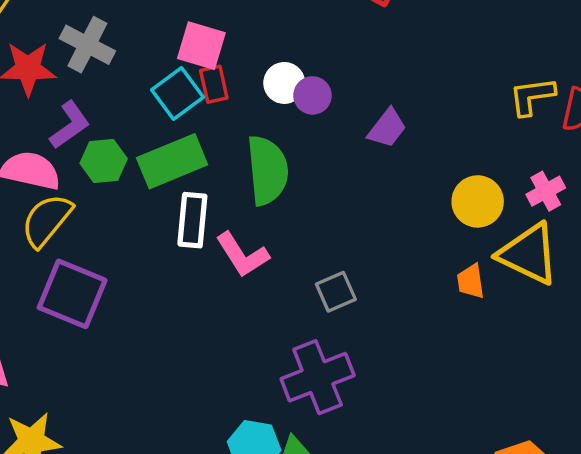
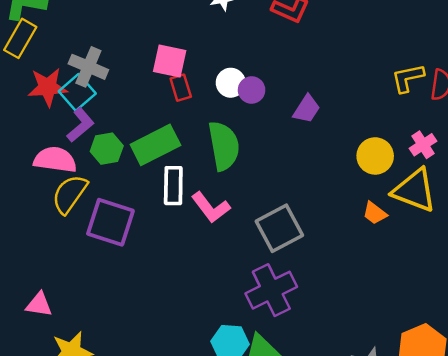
cyan square: (178, 93) -> (77, 92), moved
orange trapezoid: (471, 281) -> (375, 213), turned -40
gray square: (336, 292) -> (279, 228), size x1.6
purple square: (72, 294) -> (110, 222), moved

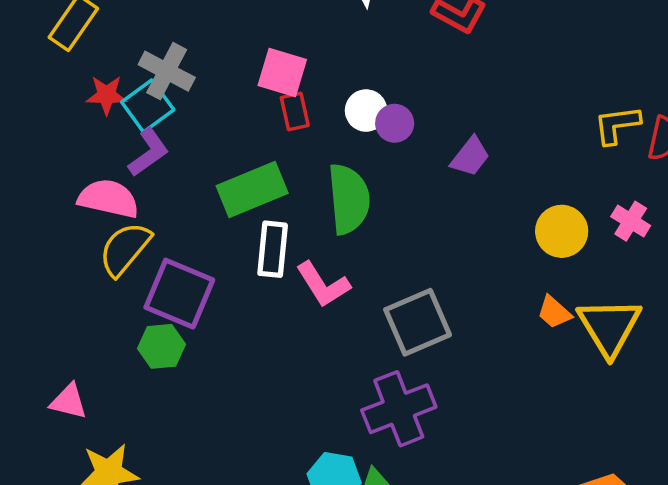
red star: (48, 87) -> (106, 95), size x0.7
pink cross: (423, 145) -> (631, 221), turned -30
green hexagon: (107, 149) -> (161, 346), moved
yellow triangle: (414, 190) -> (609, 327), moved, turned 33

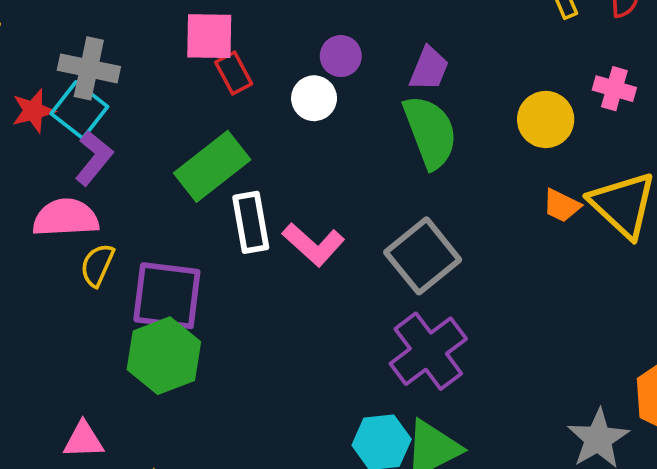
white circle: (366, 111) -> (314, 98), moved
green semicircle: (349, 199) -> (430, 132), moved
yellow semicircle: (125, 249) -> (97, 265), size x0.7
green hexagon: (161, 346) -> (164, 356), size x1.5

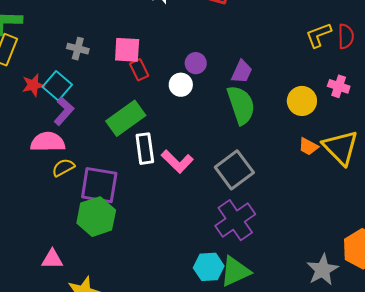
gray cross: (89, 68) -> (78, 49), moved, size x0.7
yellow semicircle: (97, 265) -> (63, 168), turned 35

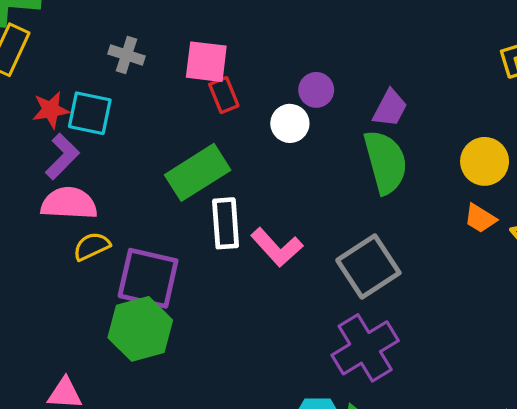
cyan square: (57, 86) -> (90, 113), turned -32
purple L-shape: (64, 111) -> (62, 157), moved
orange trapezoid: (308, 147) -> (480, 218), moved

